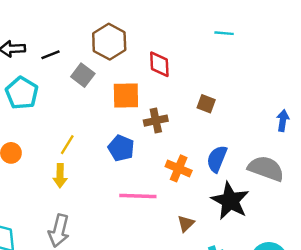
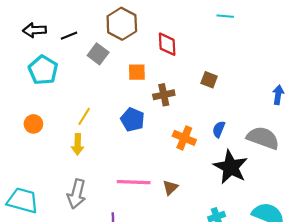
orange square: (126, 95) -> (137, 72), size x0.7
blue semicircle: (217, 159) -> (219, 129), size x0.7
pink line: (138, 196) -> (134, 182), moved
brown triangle: (186, 224) -> (170, 187), moved

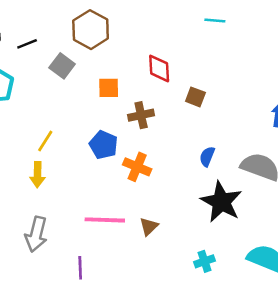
red diamond: (167, 44) -> (159, 68), moved
orange cross: (184, 138) -> (137, 167), moved

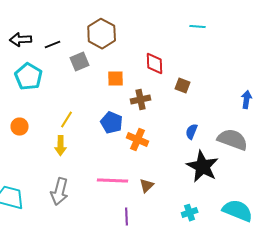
gray square: (62, 66) -> (80, 62), turned 30
purple line: (80, 268) -> (127, 217), moved

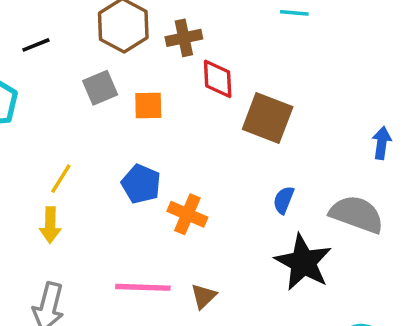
gray square: (80, 62) -> (100, 88), moved
brown square: (183, 86) -> (268, 118), size x1.8
brown cross: (141, 100) -> (184, 38), moved

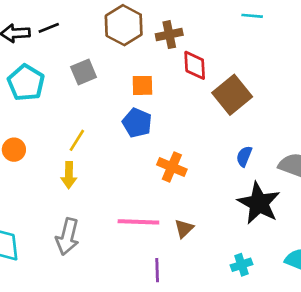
black line: (36, 45) -> (49, 28), moved
gray square: (100, 88) -> (84, 72), moved
brown square: (268, 118) -> (232, 95), turned 30
blue pentagon: (141, 184) -> (137, 123), moved

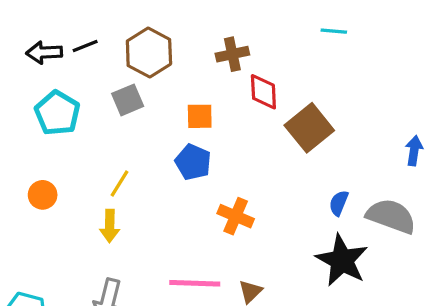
brown hexagon: (124, 25) -> (149, 52), moved
blue semicircle: (244, 156) -> (339, 203), moved

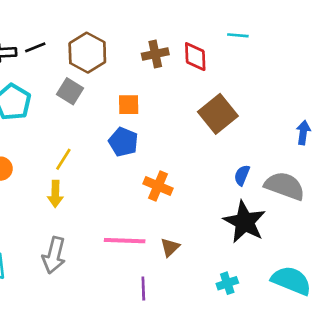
red diamond: (263, 92) -> (195, 57), moved
gray square: (128, 100) -> (70, 91), turned -35

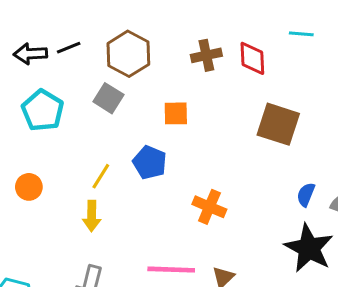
brown square: (218, 114) -> (278, 124), turned -33
blue pentagon: (123, 142) -> (150, 162), moved

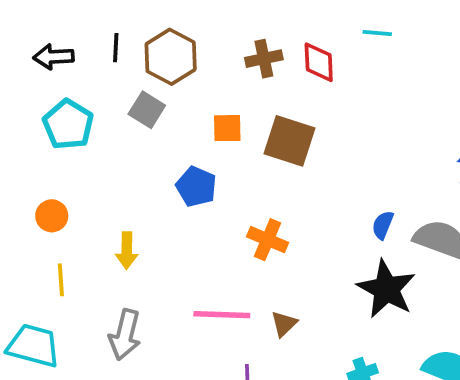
black line: (69, 48) -> (116, 48), moved, turned -65
brown square: (278, 124) -> (289, 141), moved
yellow line: (101, 176) -> (61, 280), moved, turned -36

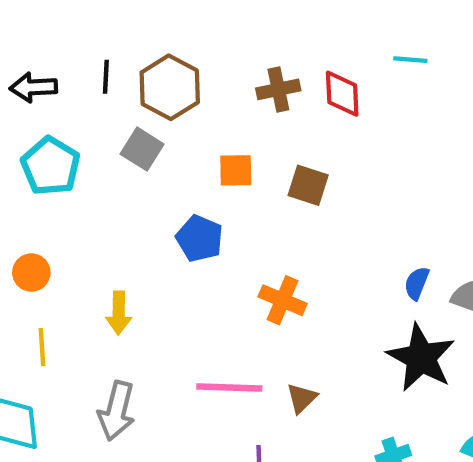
brown square: (289, 141) -> (308, 185), size x0.7

